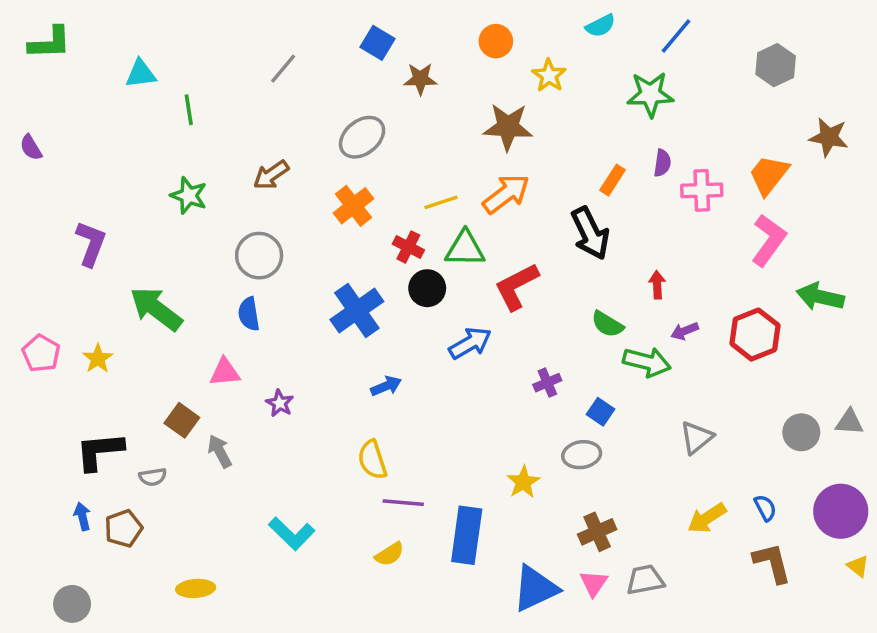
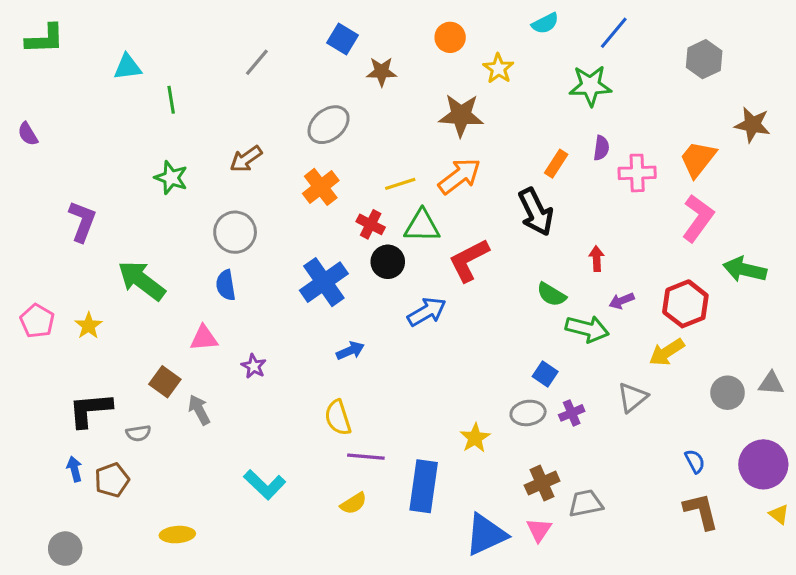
purple cross: (547, 383) -> (572, 413), moved
yellow arrow: (707, 518) -> (667, 352), moved
gray trapezoid: (645, 580) -> (586, 503), moved

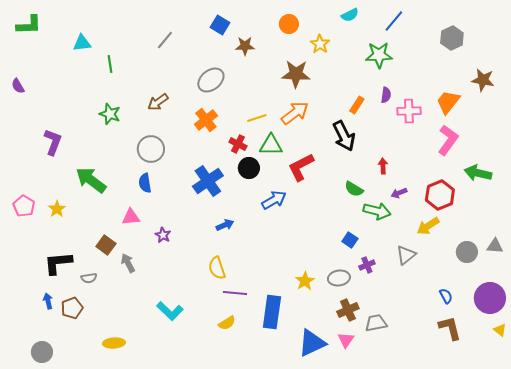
gray ellipse: (528, 413) -> (339, 278), moved

